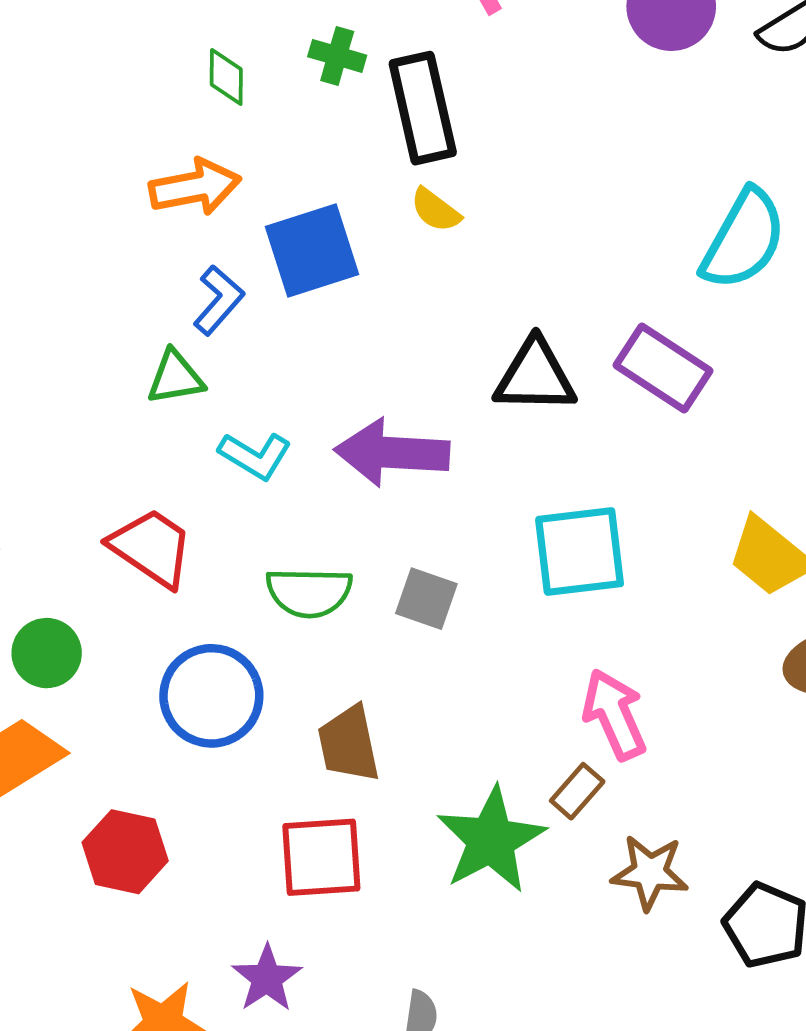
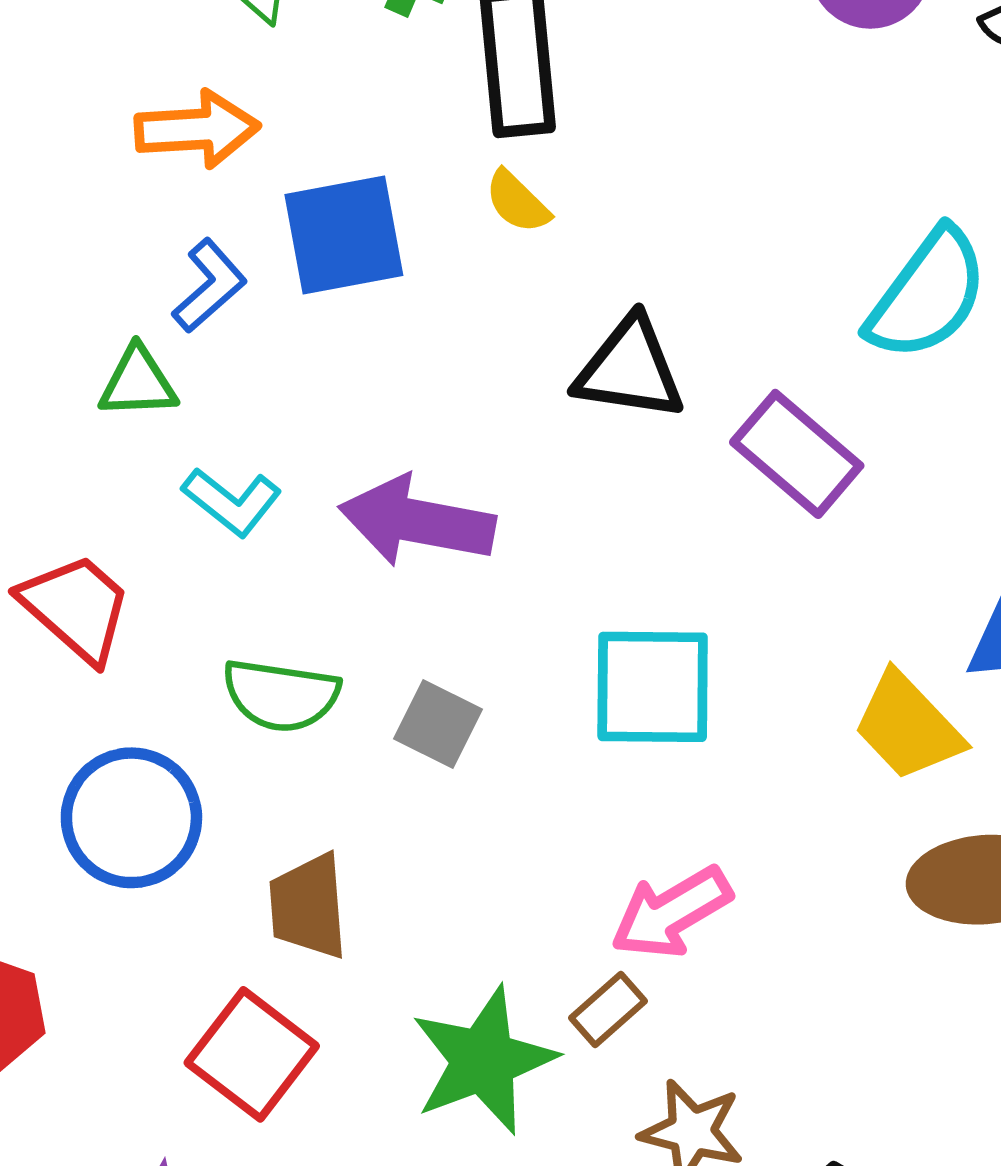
black triangle: (535, 376) -> (630, 369), moved
pink arrow: (614, 714) -> (671, 913), turned -104
red square: (321, 857) -> (252, 1054), turned 34

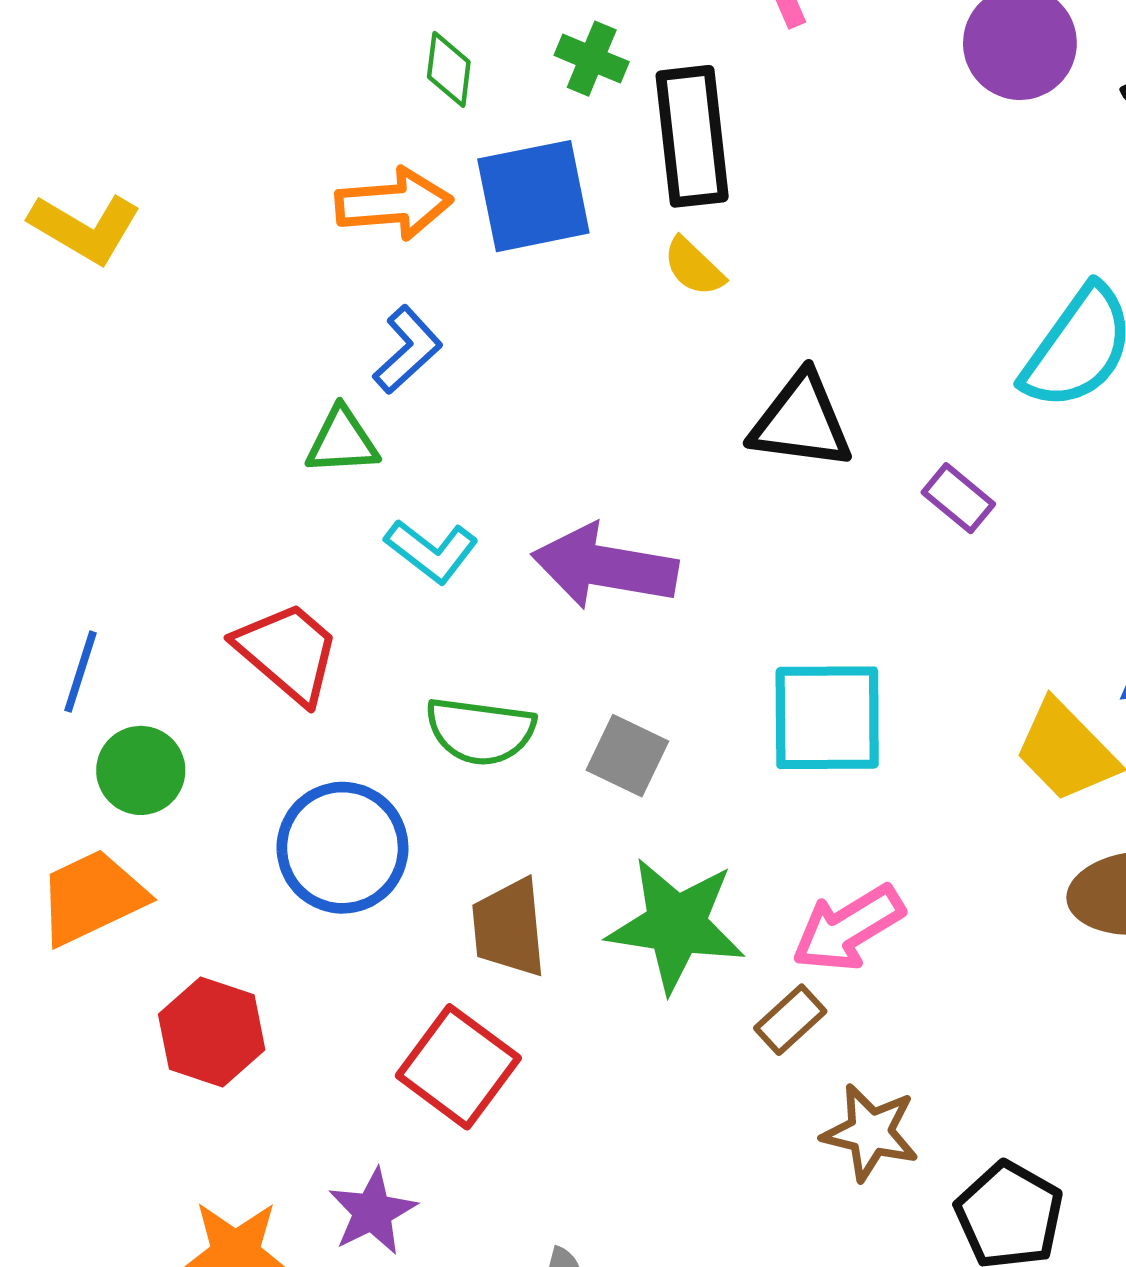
blue square: (344, 235) -> (533, 196), moved
purple rectangle: (797, 454) -> (958, 498), size x0.6
green star: (483, 1060) -> (676, 925), moved, turned 30

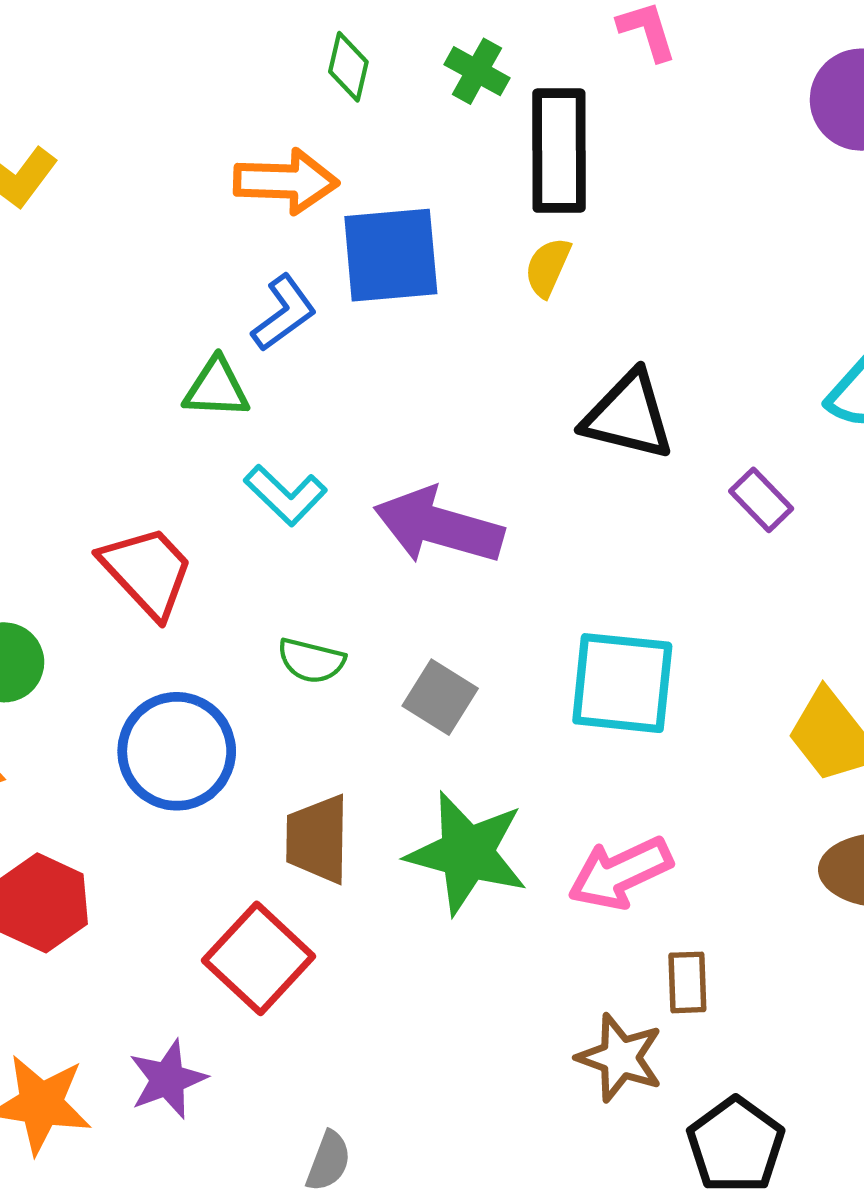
blue square: (533, 196) -> (391, 255), moved
yellow semicircle: (694, 267) -> (548, 267), turned 64
green semicircle: (480, 731) -> (311, 661), size x0.7
brown rectangle: (790, 1020) -> (687, 982), moved, turned -56

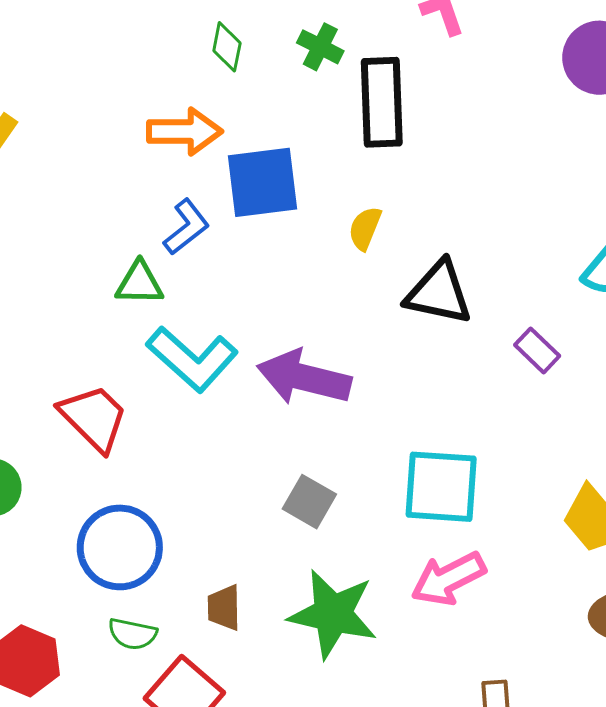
yellow semicircle: (548, 267) -> (365, 228), moved
cyan L-shape: (285, 495) -> (192, 359), size x1.5
green semicircle: (311, 661) -> (132, 634), moved
brown trapezoid: (317, 839) -> (224, 608), size x0.7
pink arrow: (620, 873) -> (448, 579), moved

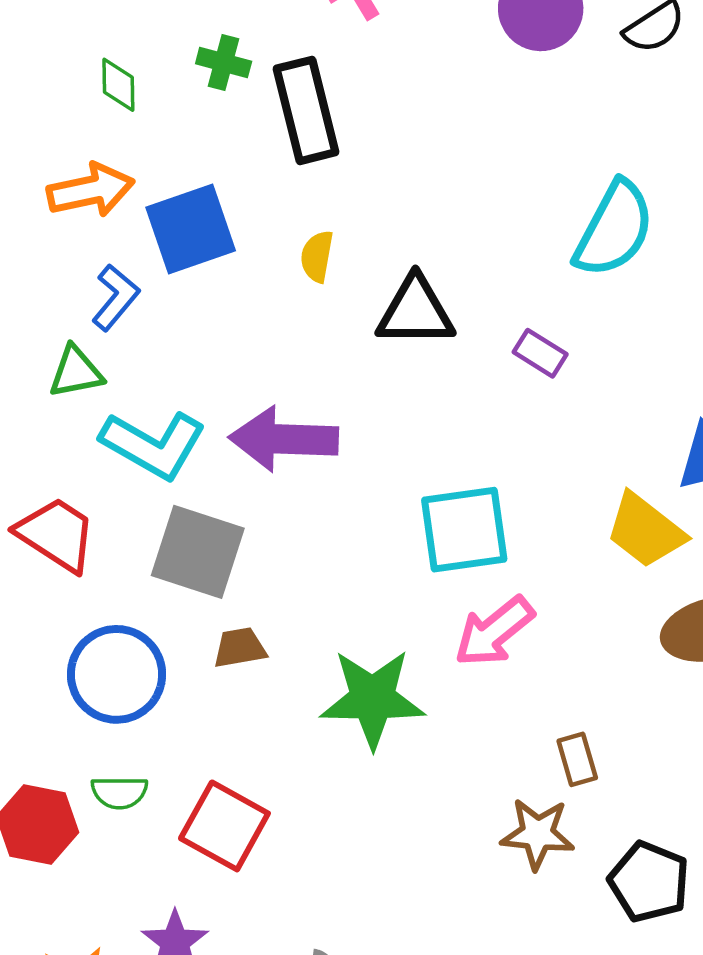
gray square: (309, 502) -> (198, 552), moved, size x1.6
brown trapezoid: (224, 608) -> (240, 648), moved, turned 93
green semicircle: (132, 634) -> (119, 792), moved

